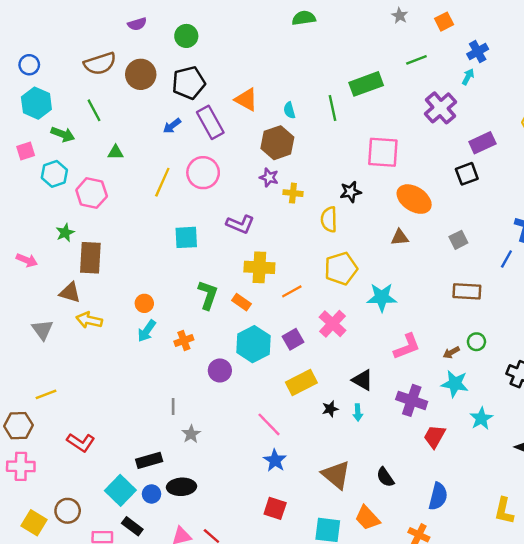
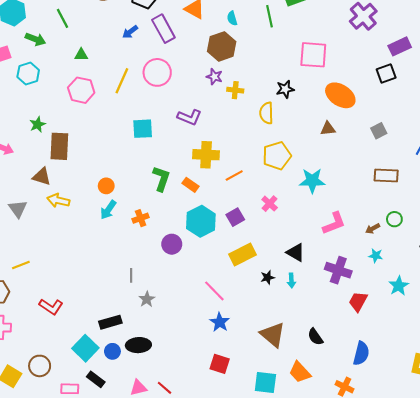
pink hexagon: (92, 193) -> (81, 90), moved
pink cross: (333, 324) -> (270, 204), size x0.7
cyan star: (455, 384) -> (376, 256), size x0.6

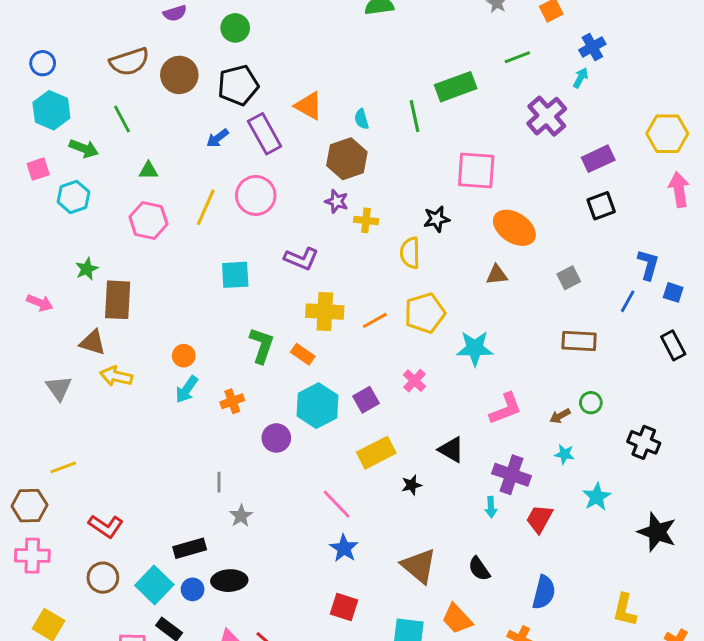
black square: (386, 73) -> (601, 206), moved
orange line: (234, 175) -> (375, 320), moved
cyan arrow: (291, 281) -> (491, 507), moved
brown circle: (40, 366) -> (103, 578), moved

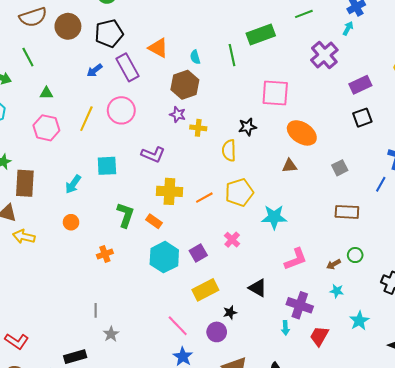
cyan arrow: (187, 389) -> (73, 184), moved
purple circle: (276, 438) -> (217, 332), moved

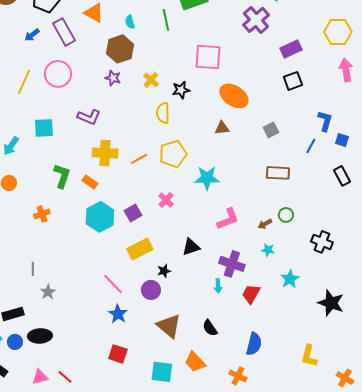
yellow cross: (198, 128) -> (151, 80), moved, turned 35
black triangle: (258, 288) -> (191, 247), turned -48

